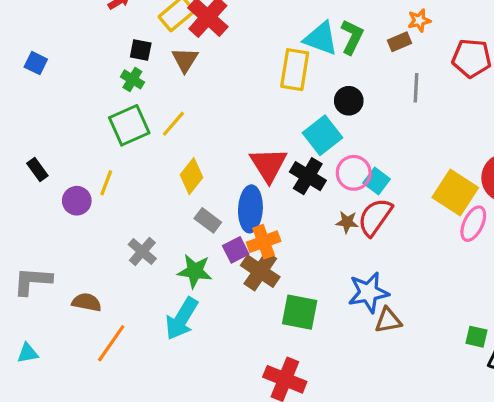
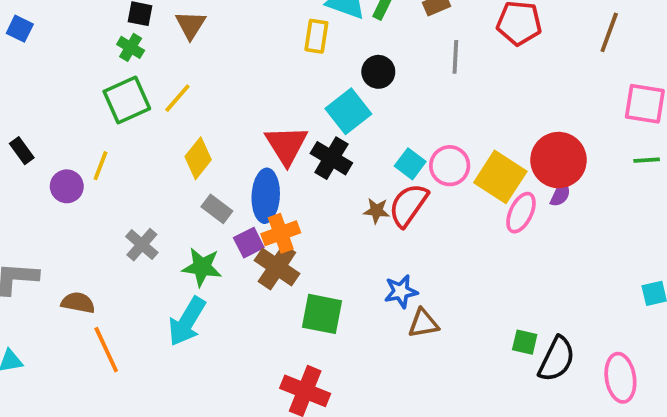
yellow rectangle: (295, 70) -> (316, 36), size x0.7
pink circle: (354, 173) -> (450, 166), moved
blue star: (368, 292) -> (401, 291), size x0.7
orange line: (111, 343) -> (106, 350), turned -60

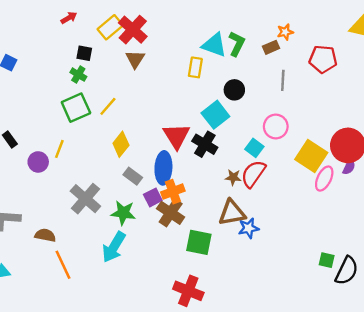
brown triangle: (191, 25) -> (135, 59), moved
pink circle: (450, 166) -> (276, 127), moved
gray cross: (142, 245) -> (85, 199), size x1.5
brown triangle: (423, 323) -> (232, 213), moved, size x1.4

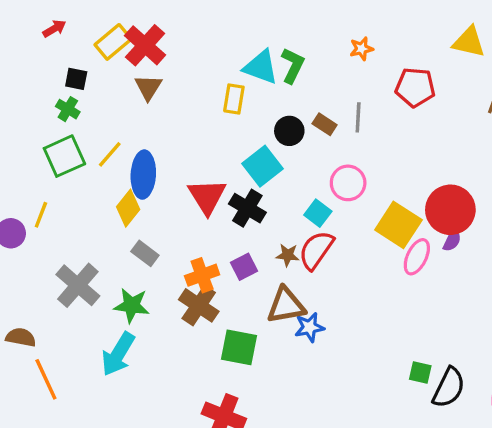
brown rectangle: (271, 47) -> (325, 124), moved, turned 56
blue ellipse: (163, 168) -> (143, 175), moved
purple square: (153, 197) -> (244, 267), moved

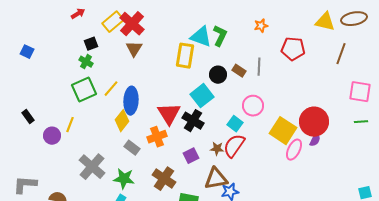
black square: (76, 79) -> (91, 44), turned -32
yellow rectangle: (234, 99) -> (185, 56), size x1.4
orange cross: (202, 275) -> (157, 137), moved

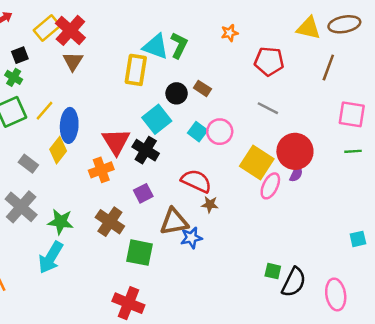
gray line: (259, 67) -> (268, 108), moved, turned -66
cyan square: (235, 124) -> (198, 132), moved
red semicircle: (234, 146) -> (196, 181), turned 80
gray rectangle: (132, 148) -> (28, 164), moved
brown star: (217, 149) -> (210, 204), moved

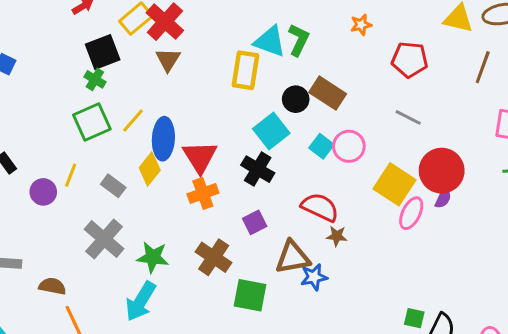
black square: (20, 55) -> (103, 52), size x1.6
brown rectangle: (202, 88) -> (328, 93), size x1.6
red triangle: (116, 141) -> (200, 157), moved

